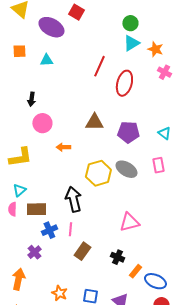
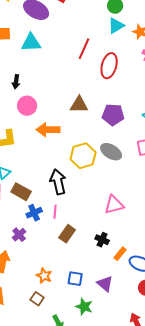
cyan triangle: (46, 60) -> (31, 43), size x1.5
orange arrow: (63, 147) -> (48, 130), size x1.6
brown rectangle: (36, 209) -> (21, 192), turned 30

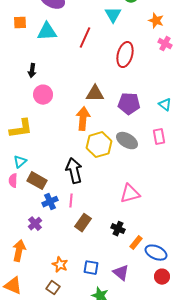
cyan triangle: (116, 26) -> (113, 15), moved, turned -30
red line: (84, 49) -> (85, 38), moved
orange arrow: (48, 130) -> (83, 119), moved, turned 95

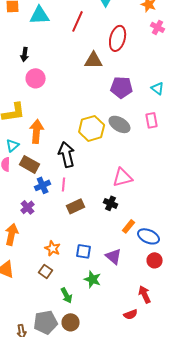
brown triangle: (95, 94) -> (94, 60), moved
orange arrow: (83, 119) -> (37, 131), moved
brown rectangle: (83, 223) -> (76, 206), turned 30
black cross: (118, 229) -> (111, 203), moved

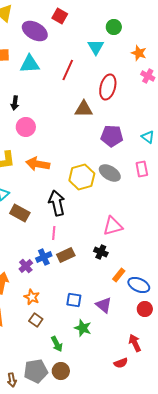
orange arrow: (37, 131) -> (38, 164), moved, turned -85
blue cross: (43, 185) -> (44, 257), moved
purple cross: (28, 207) -> (26, 266), moved
orange star: (53, 248) -> (32, 297), moved

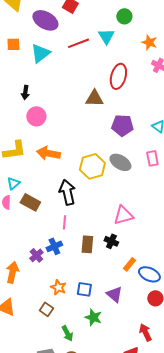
cyan triangle: (30, 64) -> (40, 53), turned -35
red line: (68, 70) -> (78, 43), moved, turned 45
brown rectangle: (66, 255) -> (87, 244), moved, turned -60
orange star: (32, 297) -> (58, 287), moved

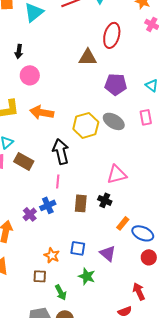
orange star: (58, 287) -> (52, 255), moved
brown square: (46, 309) -> (40, 276), moved, turned -32

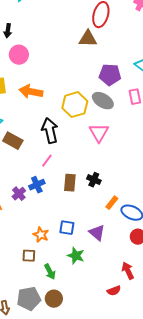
brown triangle: (88, 57) -> (88, 39), moved
purple pentagon: (116, 84) -> (110, 75), moved
pink triangle: (117, 174) -> (99, 133), moved, turned -45
pink line: (58, 181) -> (47, 161), turned 32

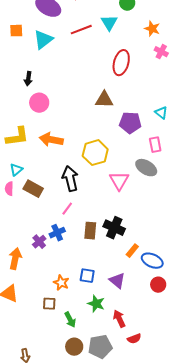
brown triangle: (88, 39) -> (104, 100), moved
gray ellipse: (103, 101) -> (146, 168), moved
black cross: (94, 180) -> (114, 228), size x1.5
red arrow: (128, 271) -> (119, 319), moved
gray pentagon: (29, 299) -> (100, 347), moved

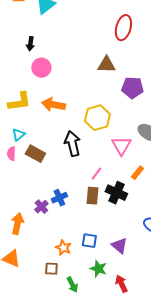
pink line: (67, 209) -> (96, 174), moved
orange rectangle: (132, 251) -> (137, 173), moved

